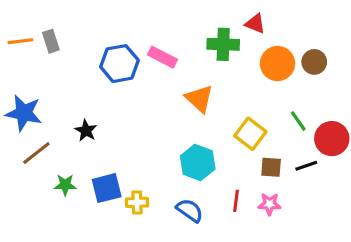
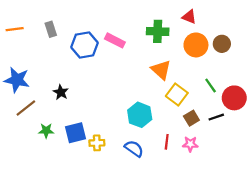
red triangle: (255, 24) -> (189, 17), moved
gray rectangle: (51, 41) -> (51, 29), moved
orange triangle: (199, 99) -> (161, 70), moved
brown square: (271, 167) -> (191, 118), turned -35

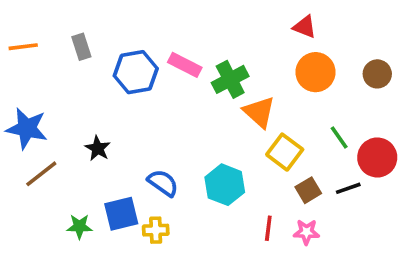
green cross: (158, 31) -> (230, 79), moved, turned -30
brown circle: (222, 44) -> (377, 74), moved
green star: (46, 131) -> (79, 226), moved
blue semicircle: (134, 149) -> (163, 183), moved

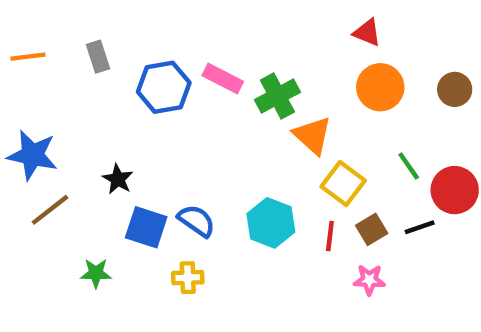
blue square: (121, 214) -> (146, 227), moved, turned 32
red line: (268, 228) -> (330, 236), moved

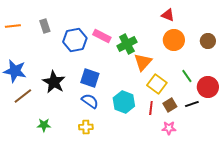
orange triangle: (312, 135) -> (143, 62), turned 30
black star: (118, 179) -> (54, 82), size x1.6
blue square: (146, 227) -> (90, 78), moved

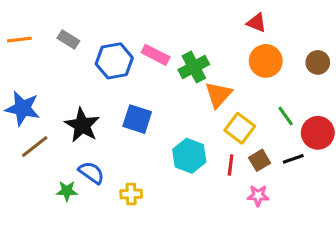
gray rectangle: (45, 26) -> (68, 40), turned -40
blue semicircle: (90, 101) -> (91, 173), moved

